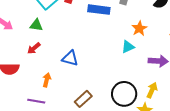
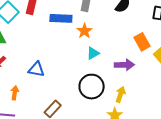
orange star: (139, 28) -> (84, 31), moved
black circle: (124, 94) -> (92, 87), moved

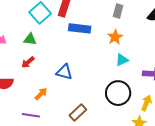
blue rectangle: (61, 18) -> (80, 28), moved
orange arrow: (15, 93) -> (41, 94), turned 32

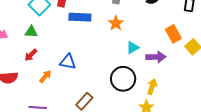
cyan triangle: (122, 60) -> (133, 48), moved
orange arrow: (41, 94) -> (45, 76), moved

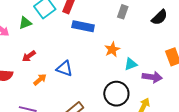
orange star: (116, 23) -> (112, 49), moved
green triangle: (31, 32) -> (25, 23), moved, turned -32

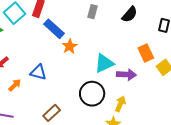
blue rectangle: (83, 26) -> (54, 29), turned 35
orange star: (112, 49) -> (70, 46), moved
cyan triangle: (131, 64) -> (104, 63), size x1.5

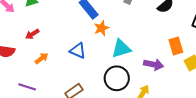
cyan triangle: (104, 63) -> (121, 49), moved
blue triangle: (38, 72) -> (78, 51), moved

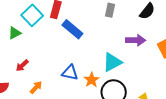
orange star: (101, 28) -> (92, 80), moved
purple arrow: (154, 65) -> (136, 40), moved

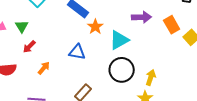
green triangle: (15, 33) -> (22, 26), moved, turned -32
orange star: (92, 80) -> (95, 27), moved

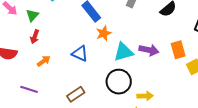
purple arrow: (141, 17) -> (149, 50), moved
red arrow: (29, 47) -> (35, 37), turned -40
yellow arrow: (151, 78) -> (145, 96), turned 56

